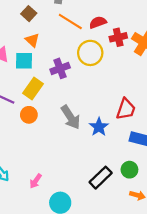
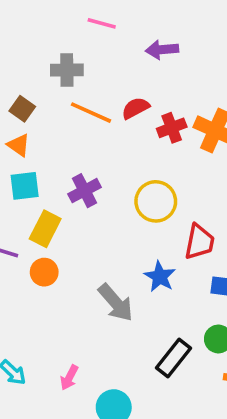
orange triangle: (32, 40) -> (19, 145), moved
yellow circle: (90, 53) -> (156, 201), moved
gray arrow: (71, 117) -> (116, 303), moved

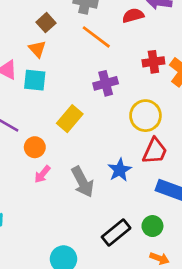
red semicircle: (135, 108) -> (133, 15), moved
purple cross: (84, 191) -> (106, 83), moved
yellow circle: (156, 201) -> (145, 116), moved
yellow rectangle: (45, 229) -> (70, 119), moved
pink arrow: (69, 378) -> (42, 174), moved

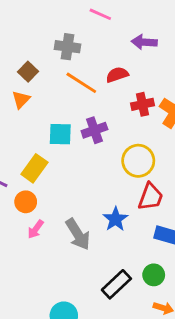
red semicircle: (133, 15) -> (117, 75), moved
orange triangle: (37, 49) -> (21, 100), turned 30
cyan square: (35, 80) -> (60, 134), moved
yellow rectangle: (70, 119) -> (34, 168), moved

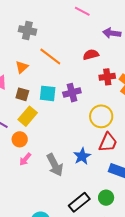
gray cross: (68, 47) -> (27, 30), moved
brown square: (28, 72) -> (22, 94), moved, turned -32
orange line: (81, 83) -> (50, 57), moved

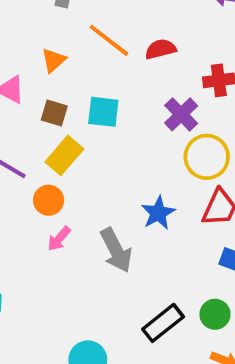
red semicircle: (91, 55) -> (161, 49), moved
purple cross: (72, 93) -> (181, 114), moved, turned -30
blue star: (82, 156) -> (158, 213), moved

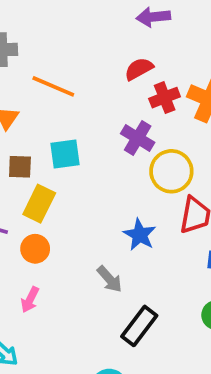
red semicircle: (161, 49) -> (139, 69), moved
pink arrow: (59, 239) -> (30, 300), moved
gray arrow: (116, 250) -> (110, 279), size x0.7
black rectangle: (163, 323) -> (139, 326), moved

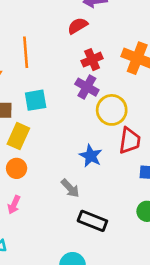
red semicircle: (139, 69) -> (78, 26), moved
orange line: (53, 86) -> (26, 52), turned 64
red cross: (165, 98) -> (92, 60), moved
black rectangle: (139, 326) -> (92, 221), turned 76

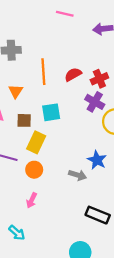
red semicircle: (78, 26) -> (73, 74), moved
gray arrow: (70, 188) -> (78, 175), moved, turned -30

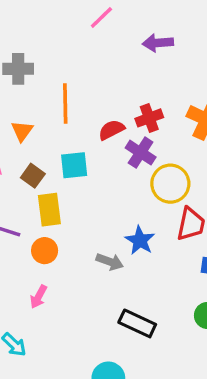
pink line: (65, 14) -> (101, 17), turned -60
red semicircle: (73, 74) -> (111, 130), moved
brown square: (24, 120) -> (33, 176), turned 32
yellow rectangle: (36, 142) -> (49, 210), turned -35

